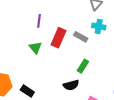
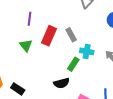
cyan cross: (99, 26) -> (87, 51), moved
gray rectangle: (81, 37) -> (71, 35), turned 32

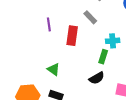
gray rectangle: (71, 35) -> (90, 17), moved
green triangle: (26, 46) -> (54, 69), moved

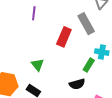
gray rectangle: (90, 17) -> (86, 24), size x1.5
purple line: (49, 24) -> (34, 13), moved

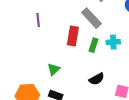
green triangle: (38, 65) -> (54, 69), turned 40
green rectangle: (89, 65) -> (93, 45), moved

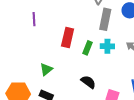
gray rectangle: (91, 18) -> (105, 19), moved, turned 50
black semicircle: (97, 79) -> (88, 82), turned -119

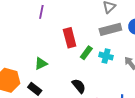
gray rectangle: (105, 19) -> (110, 29), turned 50
red rectangle: (68, 37) -> (70, 38), turned -42

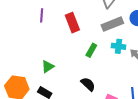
red rectangle: (70, 38) -> (72, 23), moved
cyan cross: (106, 56) -> (118, 46), moved

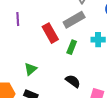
red rectangle: (72, 23) -> (50, 33), moved
gray rectangle: (112, 24) -> (74, 20), moved

